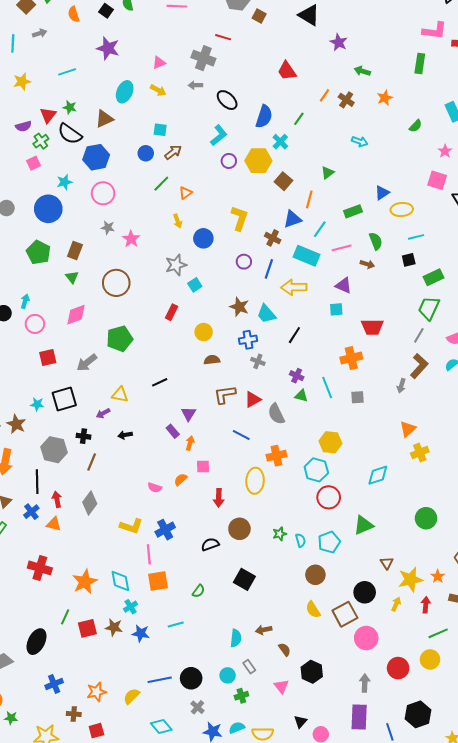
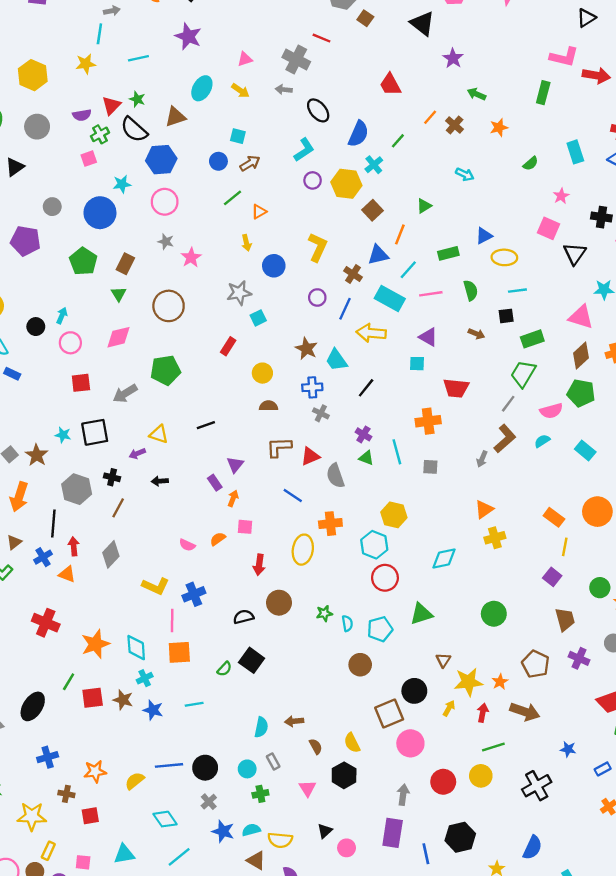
cyan line: (13, 44) -> (99, 34), moved
brown arrow: (367, 264) -> (476, 334), moved
black square: (244, 579) -> (252, 660), moved
yellow semicircle: (313, 610) -> (352, 743), moved

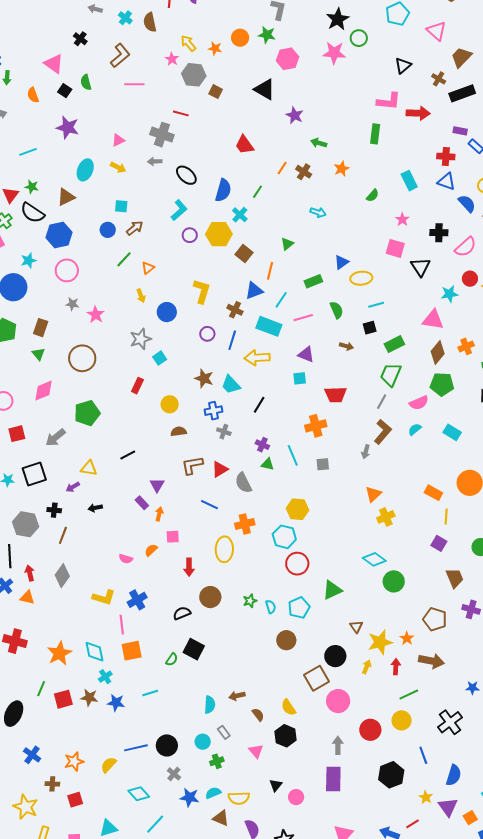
cyan diamond: (444, 558) -> (374, 559), moved, turned 55
blue cross: (48, 757) -> (32, 755), turned -30
yellow star: (32, 816) -> (26, 807), turned 30
blue line: (426, 854) -> (423, 755), moved

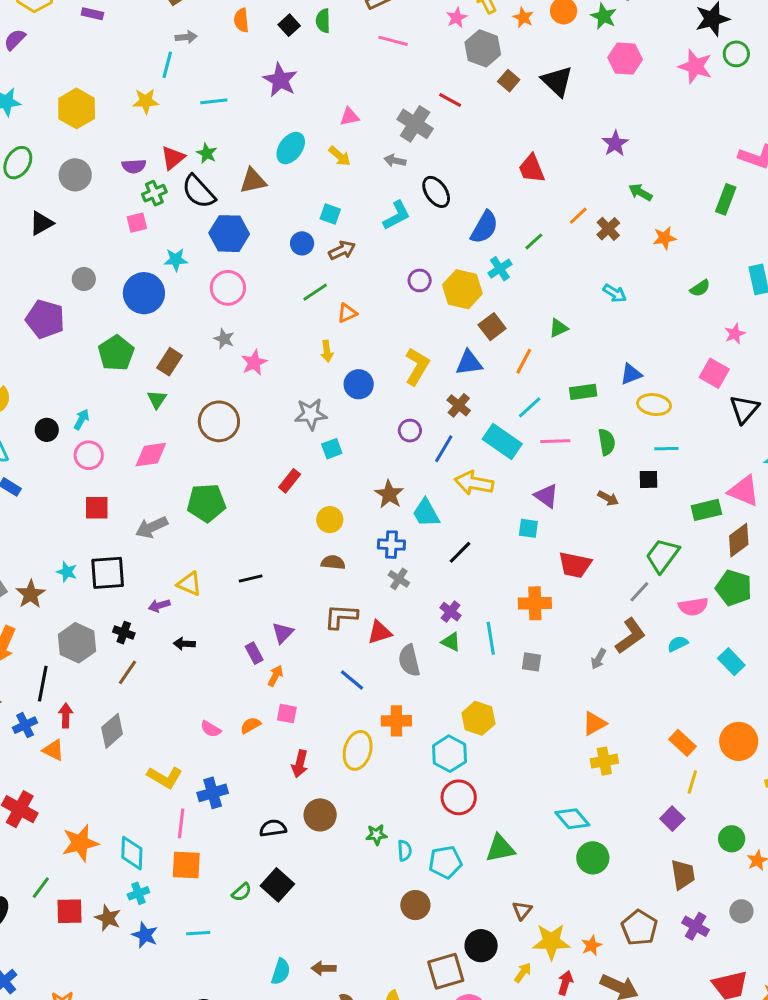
black triangle: (265, 89) -> (557, 81), moved
cyan L-shape: (179, 210) -> (397, 215), moved
blue triangle: (254, 291) -> (469, 363), moved
green rectangle: (394, 344) -> (706, 510), moved

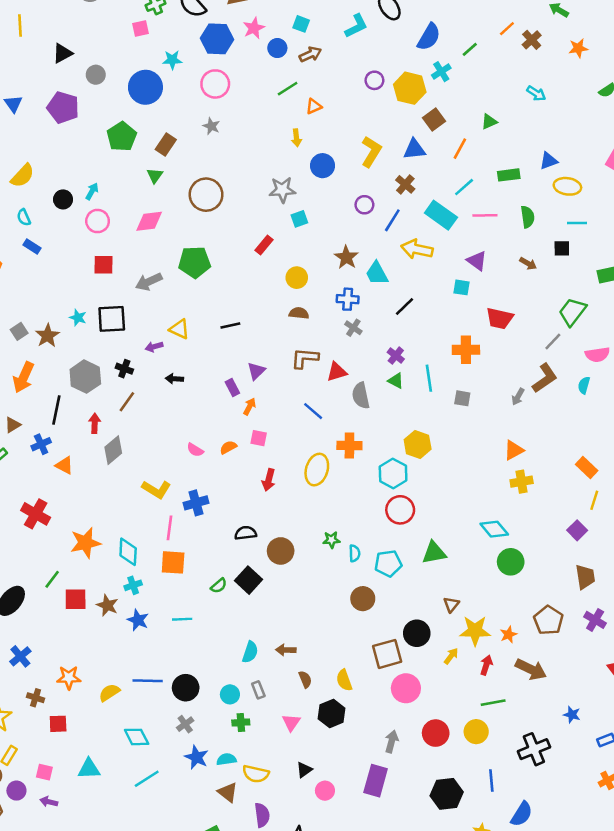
black triangle: (41, 223) -> (62, 53), moved
pink star: (254, 363) -> (254, 28), moved
cyan semicircle: (678, 644) -> (584, 385), turned -49
red arrow: (66, 715) -> (95, 423), moved
brown circle: (320, 815) -> (281, 551), moved

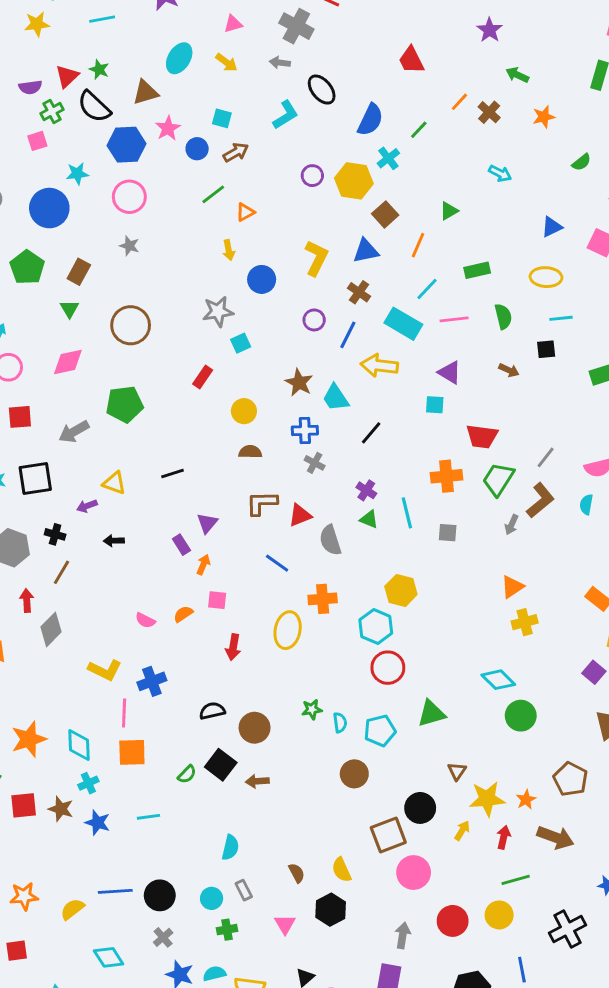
blue triangle: (549, 161) -> (552, 227), moved
green trapezoid: (572, 312) -> (498, 479), moved
brown arrow: (286, 650) -> (257, 781), moved

